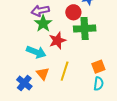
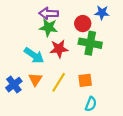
green star: (43, 23) -> (48, 27), turned 30
orange square: (98, 67) -> (85, 80), moved

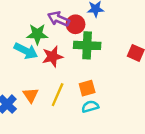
purple arrow: (49, 13) -> (59, 19), moved, turned 30
cyan arrow: (34, 55) -> (26, 51), moved
cyan semicircle: (91, 104) -> (90, 107), moved, turned -120

